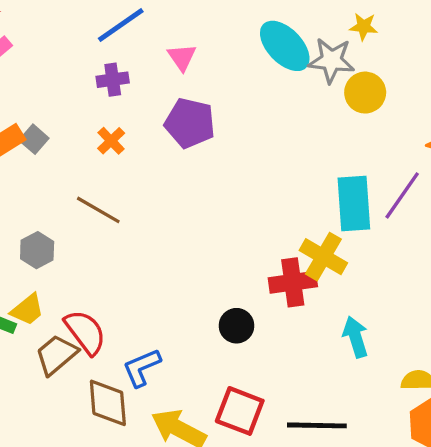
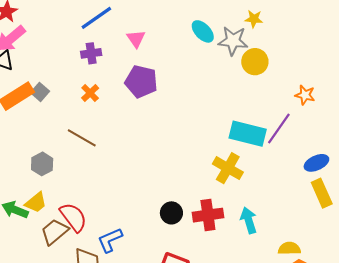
cyan ellipse: (285, 46) -> (203, 31), size x0.7
cyan rectangle: (354, 203) -> (248, 134), turned -72
red cross: (293, 282) -> (208, 215), moved

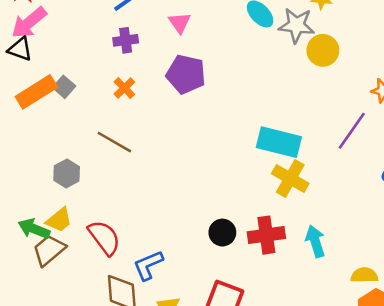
cyan rectangle: (248, 134) -> (279, 142), moved
brown trapezoid: (55, 232) -> (49, 250), moved

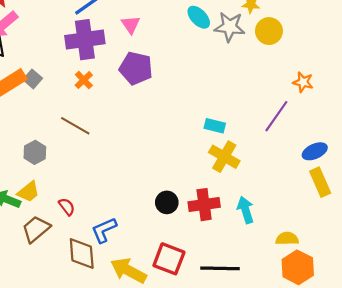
purple cross: (126, 40) -> (85, 40), size x1.8
yellow circle: (323, 50) -> (269, 31), moved
cyan rectangle: (279, 142) -> (215, 126), size x0.6
red semicircle: (104, 238) -> (67, 207), size x0.6
brown trapezoid: (49, 250) -> (36, 229), moved

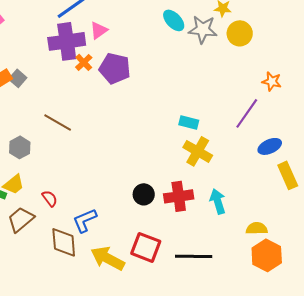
pink triangle: (131, 25) -> (99, 30), moved, turned 30
orange cross: (84, 80) -> (84, 62), moved
blue ellipse: (315, 151) -> (270, 146), moved

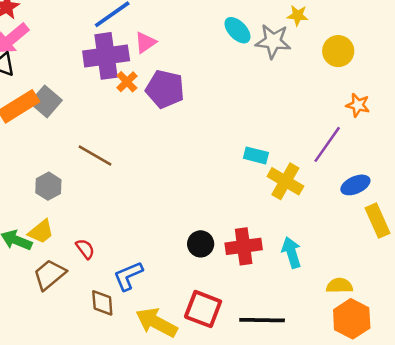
yellow circle: (240, 33) -> (338, 51), moved
gray square: (18, 78) -> (46, 101), size x1.4
yellow cross: (198, 151) -> (285, 181), moved
brown diamond: (64, 242) -> (102, 303), size x0.7

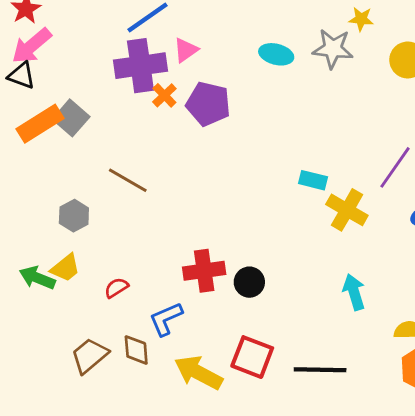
cyan ellipse: (237, 30) -> (276, 54), moved, turned -32
red cross: (244, 246) -> (204, 271), moved
red semicircle: (85, 249) -> (116, 288), turned -85
brown trapezoid: (50, 275) -> (89, 356), moved

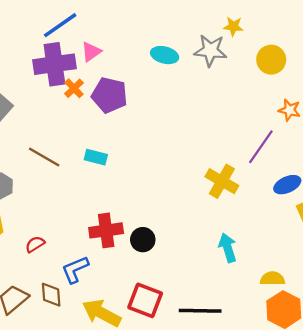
cyan rectangle: (313, 180) -> (96, 157), moved

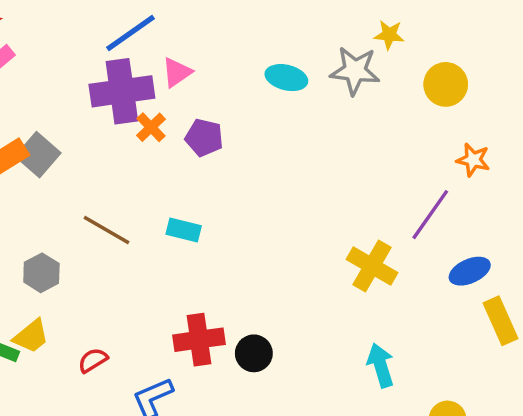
purple pentagon: (110, 95) -> (204, 138), size x0.7

